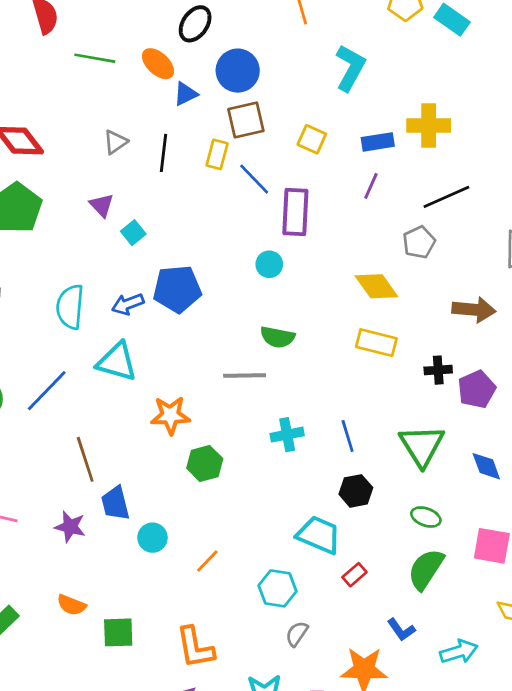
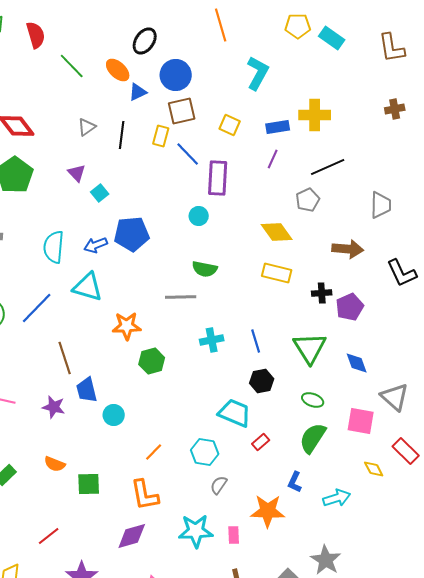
green line: (95, 58) -> (72, 66), turned 36
orange line: (207, 561) -> (154, 452), moved
blue L-shape: (401, 630) -> (295, 482), turned 60

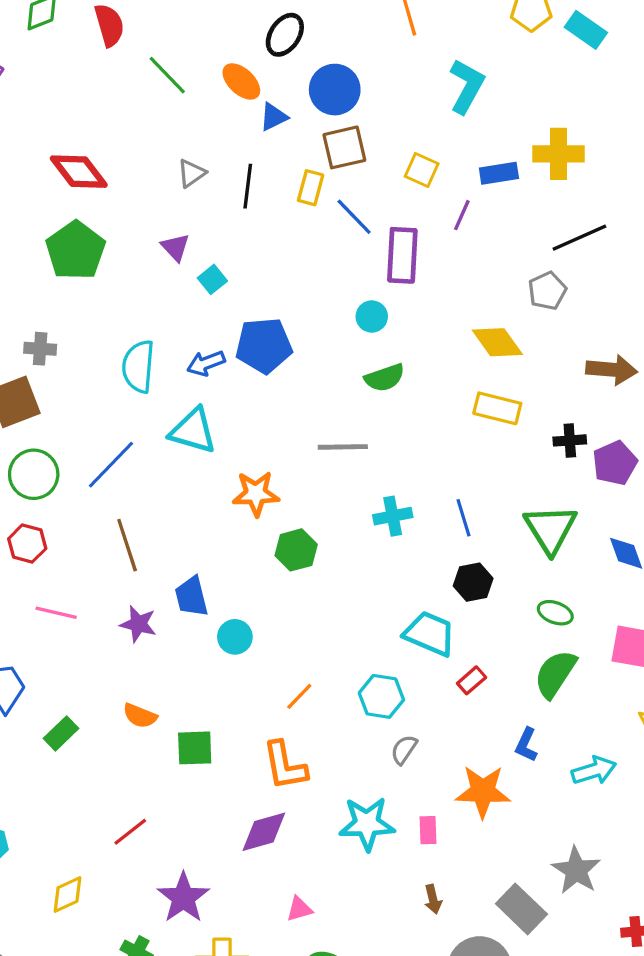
purple line: (273, 159) -> (462, 215), moved
green semicircle: (205, 269) -> (385, 378), moved, turned -30
brown line: (65, 358) -> (127, 545), moved

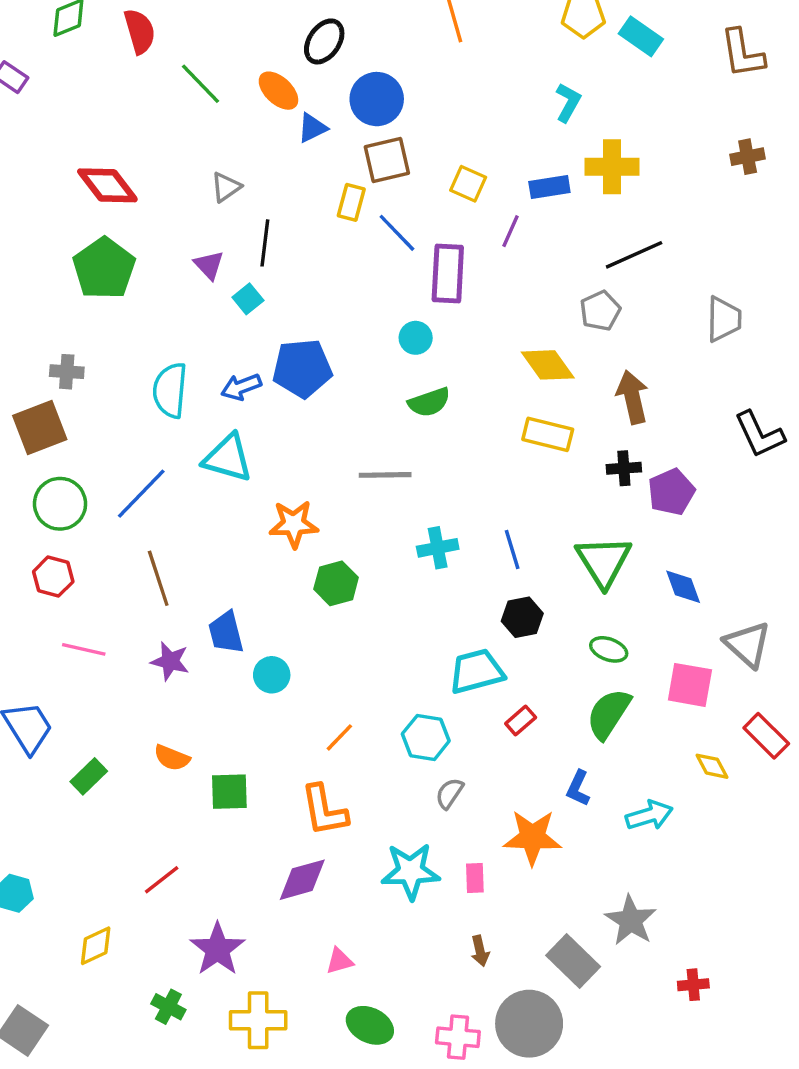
cyan L-shape: (467, 86) -> (568, 102), moved, size x0.7
black line: (248, 186) -> (265, 243), moved
brown arrow: (612, 370) -> (632, 397), moved, turned -108
cyan trapezoid: (430, 634) -> (477, 671), turned -38

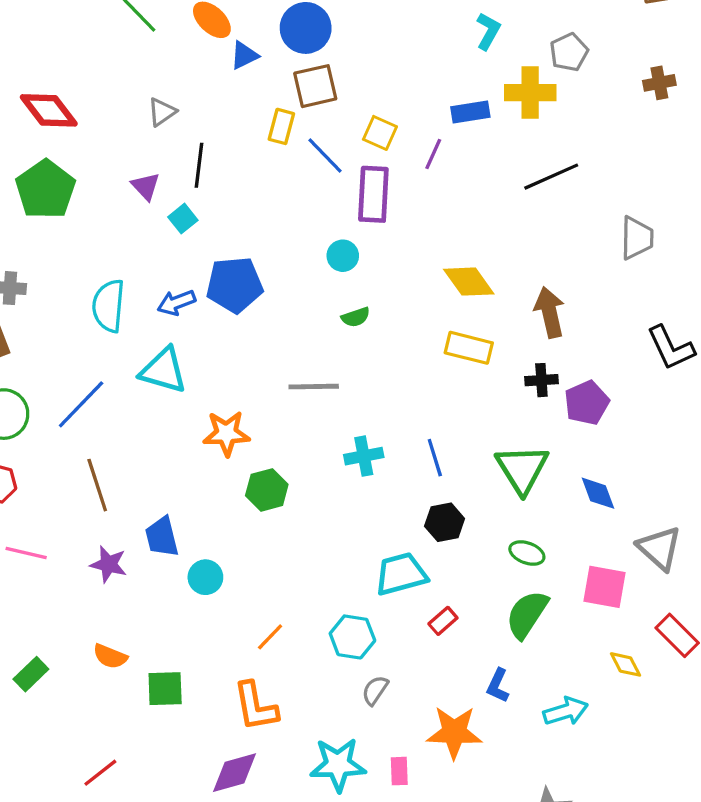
yellow square: (468, 184) -> (380, 133), moved
gray pentagon: (600, 311) -> (569, 52), moved
green semicircle: (429, 402) -> (356, 317), size x0.7

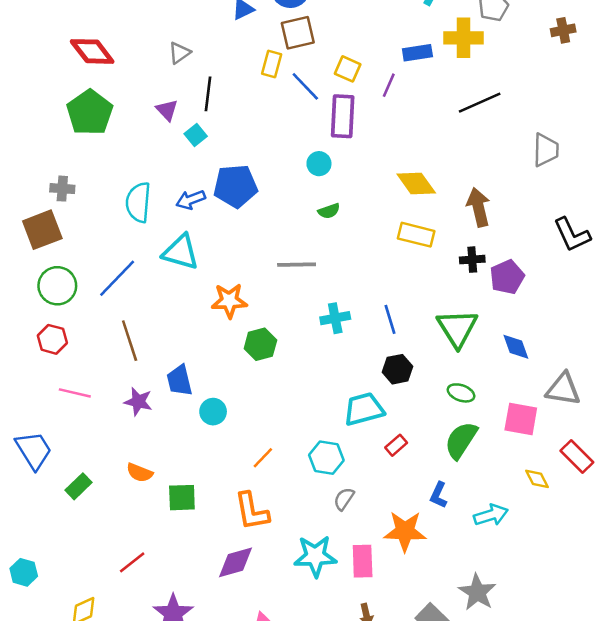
gray triangle: (659, 548) -> (563, 389), turned -33
pink rectangle: (399, 771) -> (363, 561), size x1.5

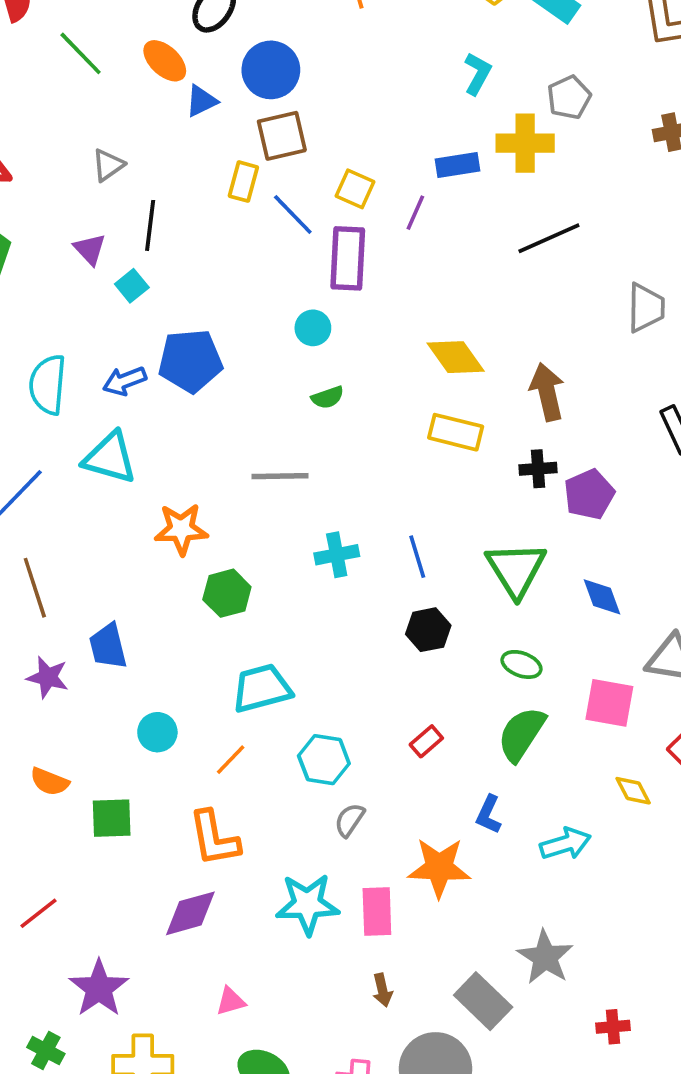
cyan trapezoid: (364, 409) -> (262, 688), moved
cyan circle: (213, 412) -> (157, 732), moved

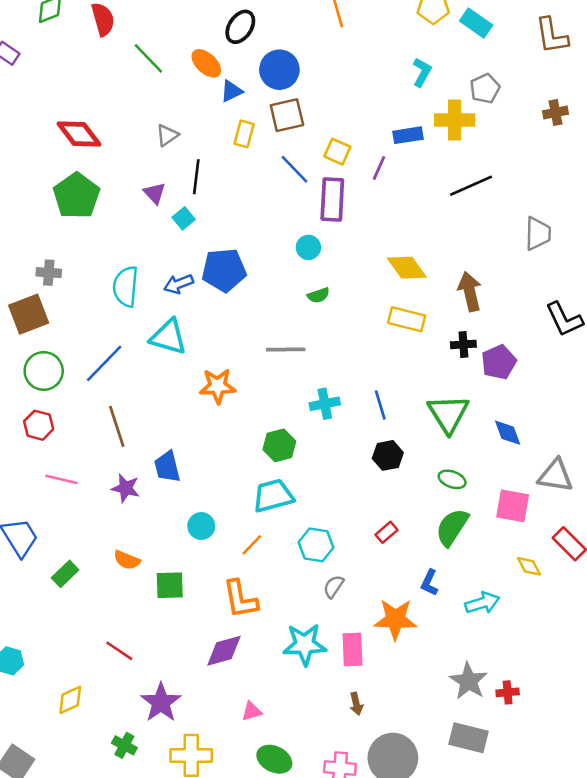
yellow rectangle: (243, 182) -> (244, 134), moved
green hexagon: (227, 593) -> (279, 445), moved
red line: (39, 913) -> (119, 651), turned 72
gray rectangle: (483, 1001) -> (468, 738), moved, turned -30
red cross: (613, 1027) -> (508, 692), moved

